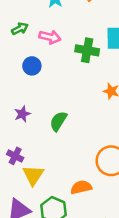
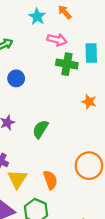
pink arrow: (50, 37) -> (57, 40), moved
orange semicircle: (81, 187) -> (50, 180), moved, turned 84

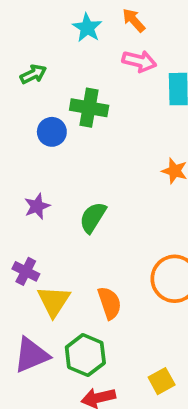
pink arrow: (57, 40) -> (139, 61), moved
green cross: (67, 64) -> (89, 108), moved

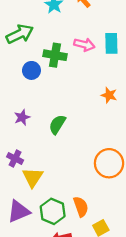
pink arrow: (139, 61) -> (84, 45), moved
green arrow: (33, 74) -> (20, 34), size x1.6
orange semicircle: (110, 303) -> (81, 207), moved

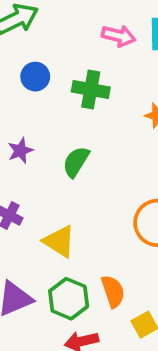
green cross: (55, 55) -> (91, 90), moved
yellow triangle: (33, 177) -> (59, 241), moved, turned -30

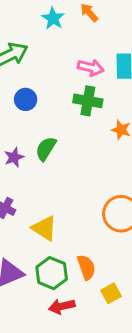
green cross: (91, 90) -> (88, 101), moved
green semicircle: (76, 162) -> (46, 149), moved

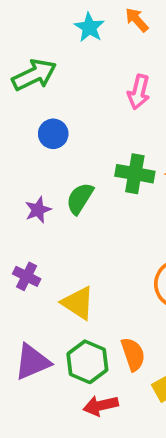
pink arrow: (91, 68) -> (139, 92), turned 90
green cross: (88, 101) -> (135, 174), moved

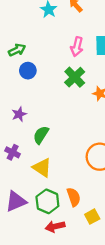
green arrow: (34, 75) -> (17, 50), moved, size x0.7
green cross: (135, 174) -> (75, 77), moved, turned 36
green semicircle: (80, 198) -> (41, 135), moved

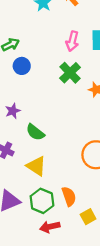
green semicircle: (41, 135) -> (35, 132), turned -84

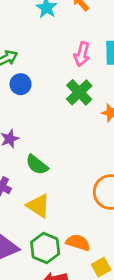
orange semicircle: (69, 196) -> (78, 243), turned -54

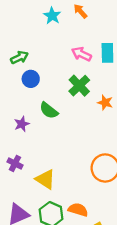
pink arrow: (82, 54) -> (81, 54), turned 102
green semicircle: (37, 165) -> (49, 110), moved

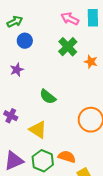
green semicircle: (49, 110) -> (48, 97), moved
purple star: (22, 124) -> (17, 70), moved

